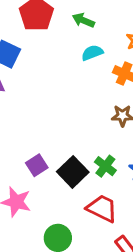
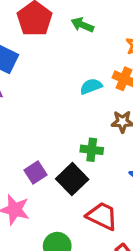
cyan semicircle: (92, 53) -> (91, 86), moved
green cross: (105, 166) -> (92, 150), moved, turned -30

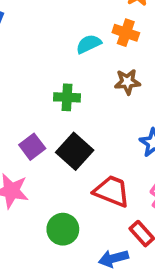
green cross: (92, 150) -> (67, 97), moved

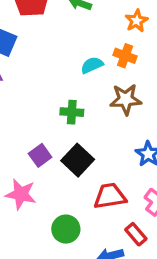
brown star: (127, 82) -> (126, 99), size x1.4
red trapezoid: (112, 191) -> (110, 196), turned -32

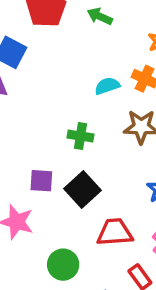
purple square: (40, 155) -> (41, 181), turned 35

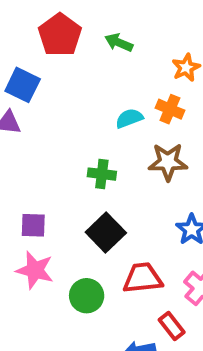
purple square: (41, 181) -> (33, 225), moved
green circle: (63, 265) -> (87, 296), moved

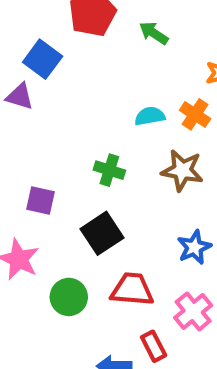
purple square: (33, 225) -> (40, 200), moved

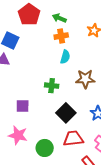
orange cross: (195, 114) -> (61, 36), moved, turned -32
cyan semicircle: (150, 116) -> (65, 57), turned 128
black square: (102, 233) -> (66, 113), moved

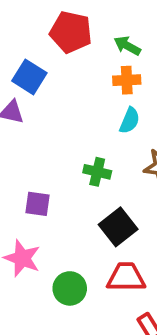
red pentagon: (29, 15) -> (71, 32), turned -30

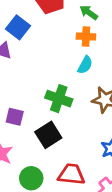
green cross: (97, 172) -> (59, 99), size x1.4
black square: (118, 227) -> (48, 135), moved

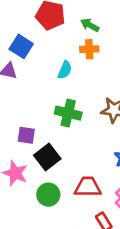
cyan semicircle: (85, 65) -> (65, 70), moved
black square: (48, 135) -> (47, 157), moved

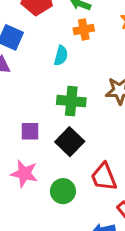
black square: (47, 157) -> (70, 142), moved
red trapezoid: (88, 187) -> (104, 177), turned -104

